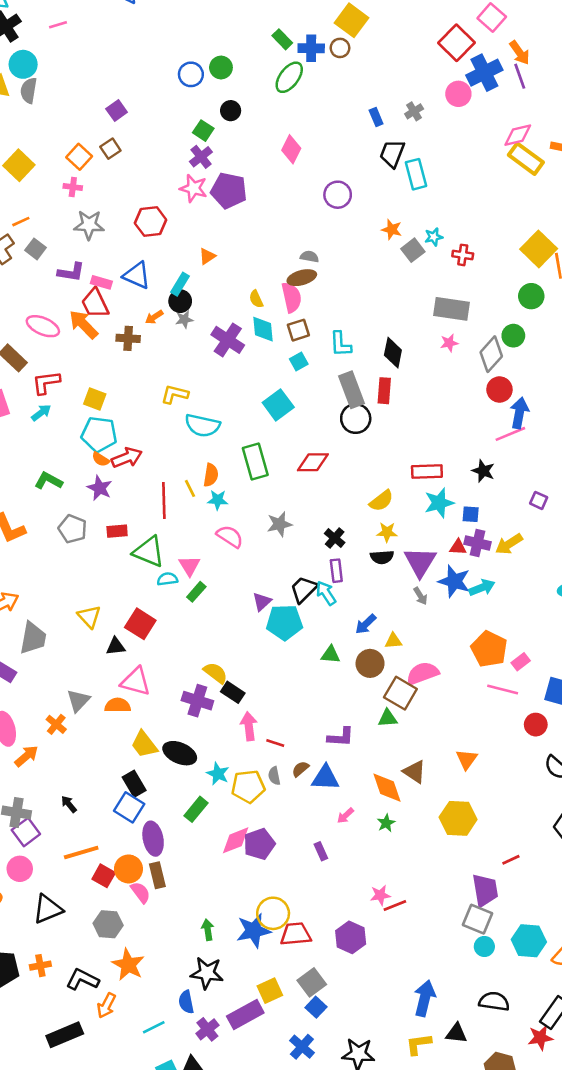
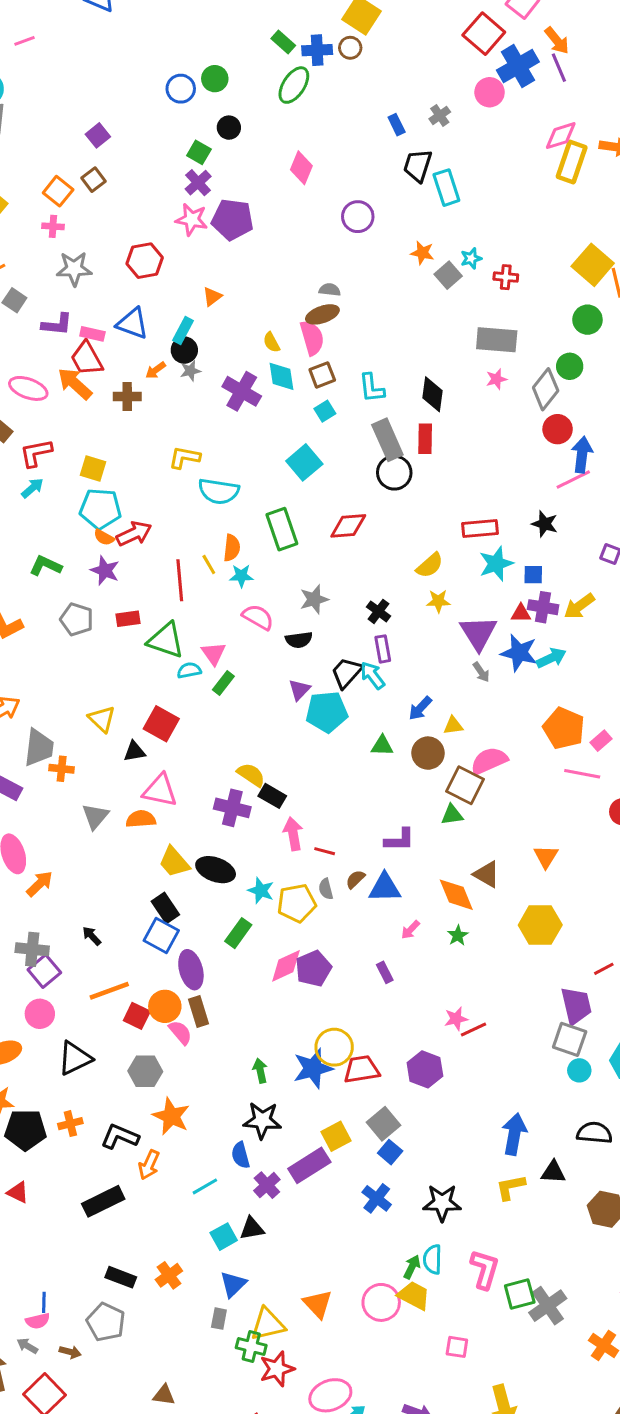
yellow rectangle: (526, 159) -> (572, 162), turned 76
black semicircle: (382, 557) -> (299, 640), moved
orange cross: (56, 724) -> (62, 769), moved, turned -30

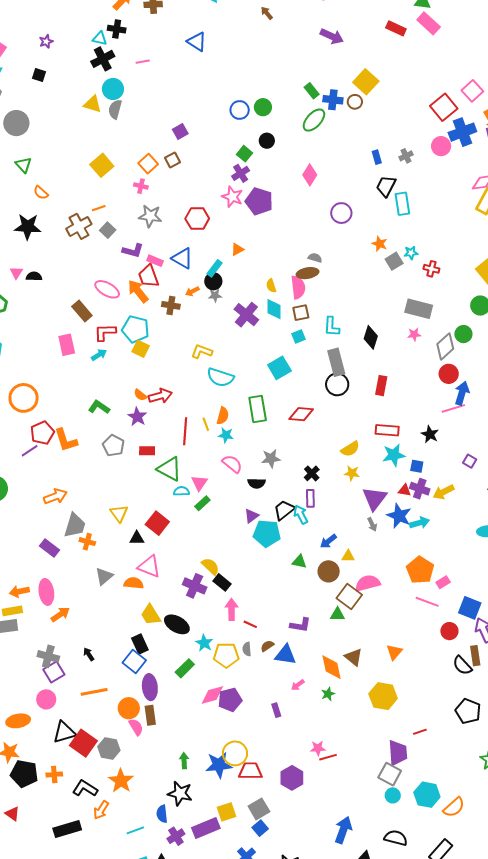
red rectangle: (425, 439) -> (381, 386), moved
cyan pentagon: (100, 509) -> (135, 329), moved
red square: (137, 1016) -> (83, 743), moved, size x1.5

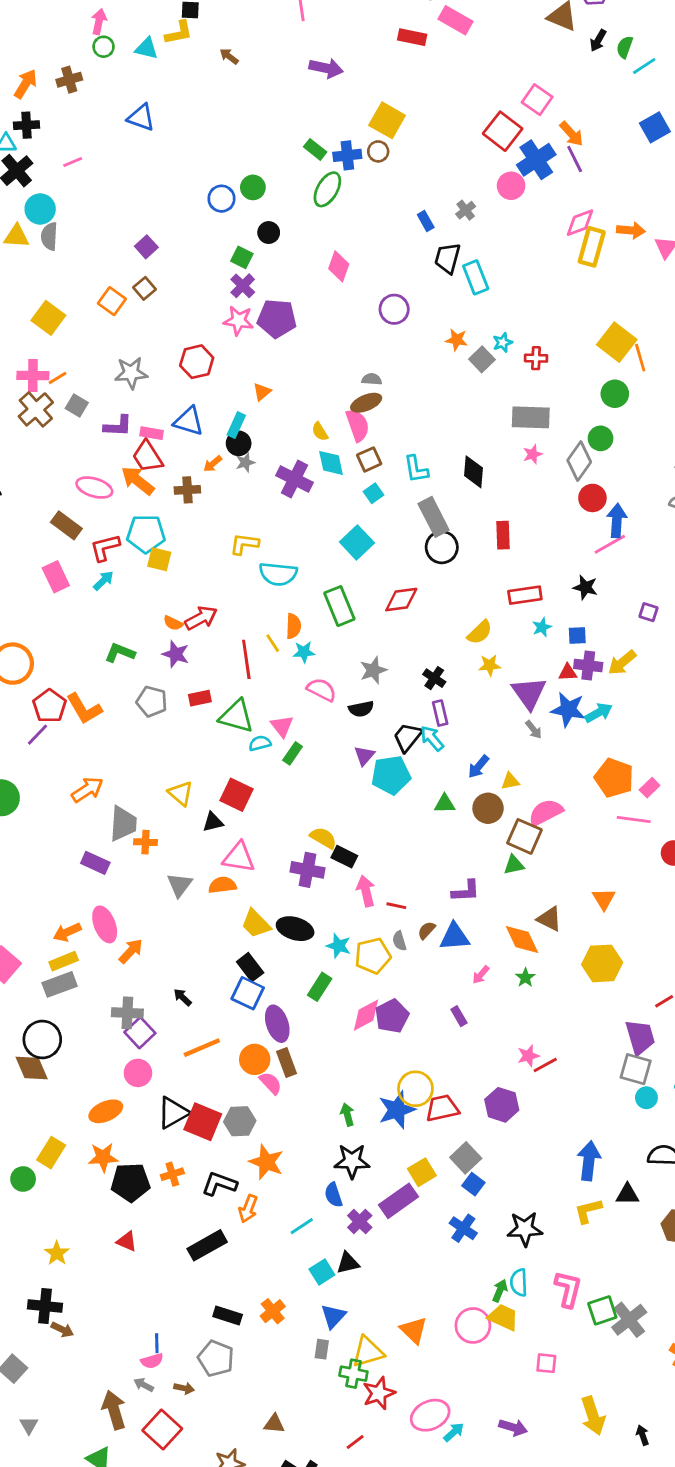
pink cross: (141, 186) -> (33, 375), moved, size x1.5
cyan star: (394, 455) -> (542, 627), size x0.6

